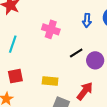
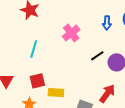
pink cross: (51, 29) -> (71, 33), turned 36
yellow rectangle: (50, 81) -> (56, 92), moved

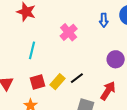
black line: (97, 56) -> (77, 78), moved
yellow rectangle: (56, 92) -> (58, 82), moved, turned -49

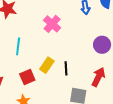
black line: (77, 78) -> (66, 68), turned -48
yellow rectangle: (58, 82) -> (47, 65), moved

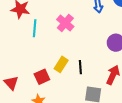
cyan line: (18, 46) -> (35, 28), moved

